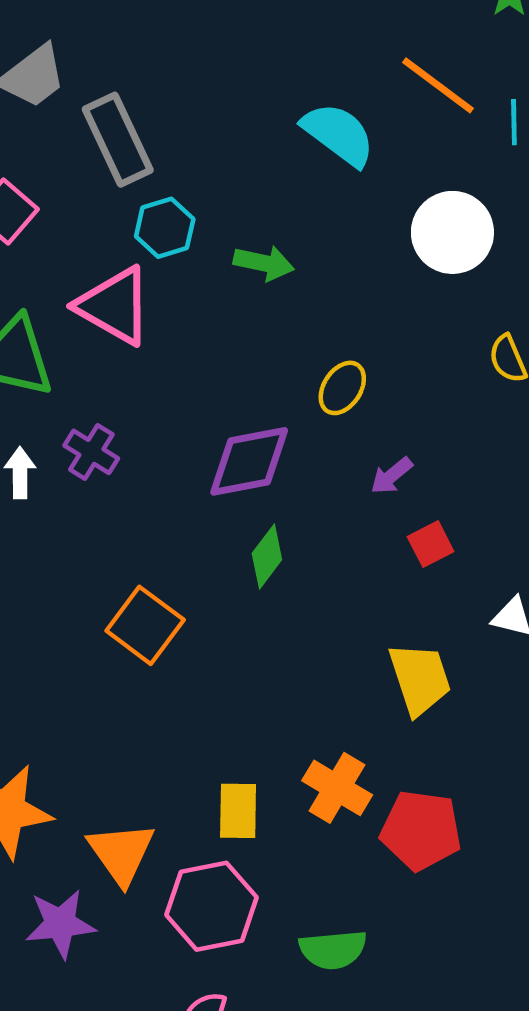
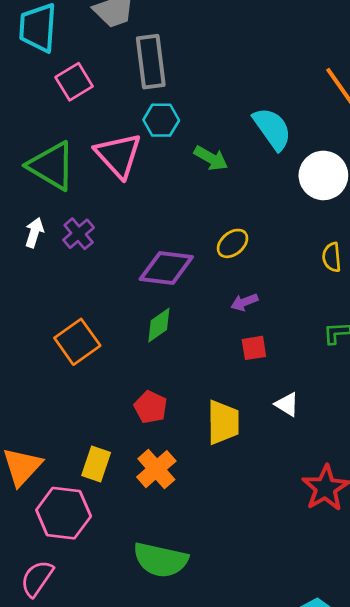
cyan semicircle: (339, 134) -> (272, 129), moved
red pentagon: (421, 830) -> (151, 407), moved, size x0.7
green semicircle: (333, 950) -> (160, 560), moved, size x1.4

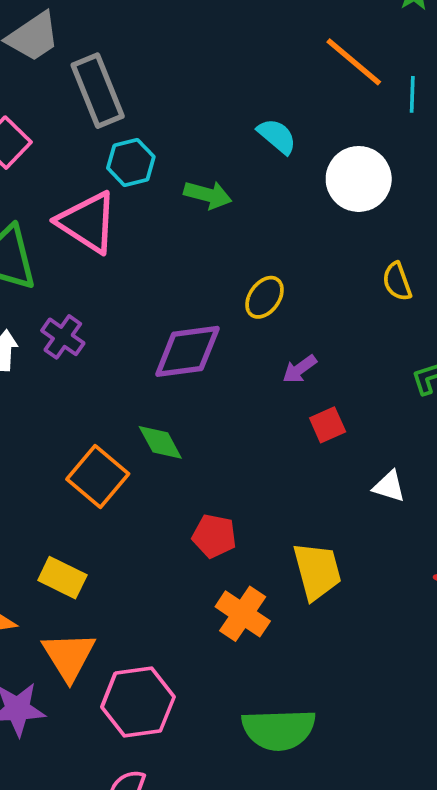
cyan semicircle: (272, 129) -> (277, 136), size x0.7
green diamond: (159, 325) -> (160, 442), moved, turned -69
yellow trapezoid: (223, 422) -> (317, 571), moved
yellow rectangle: (96, 464) -> (62, 578), moved, turned -68

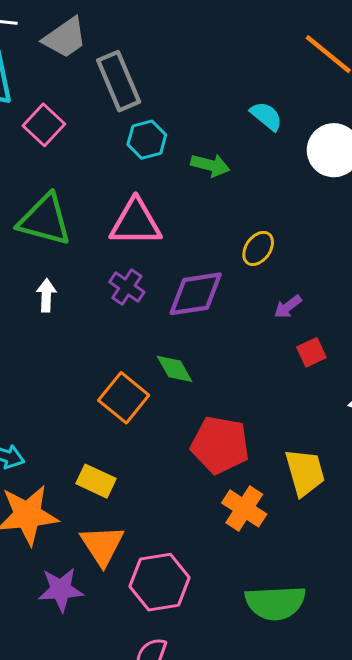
pink triangle: (88, 222) -> (136, 223), moved, turned -32
purple cross: (63, 337) -> (127, 287), moved
red pentagon: (214, 536) -> (220, 445), size x1.6

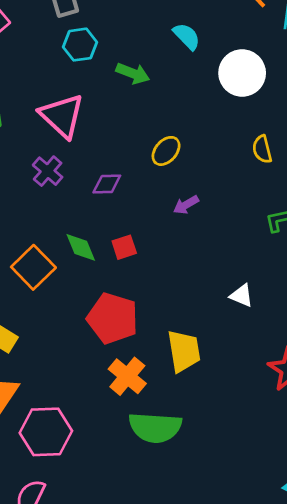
pink triangle: (136, 223) -> (62, 116), turned 36
purple diamond: (196, 294) -> (107, 184), size x0.6
red square: (311, 352) -> (124, 247), moved
green semicircle: (275, 603) -> (155, 428), moved

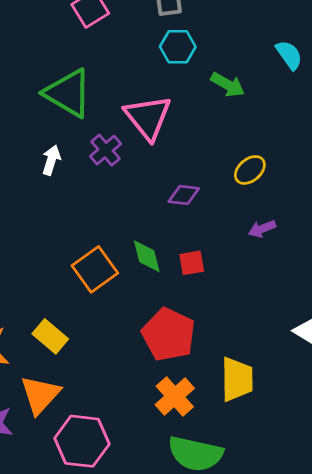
purple cross: (48, 171) -> (106, 150), moved

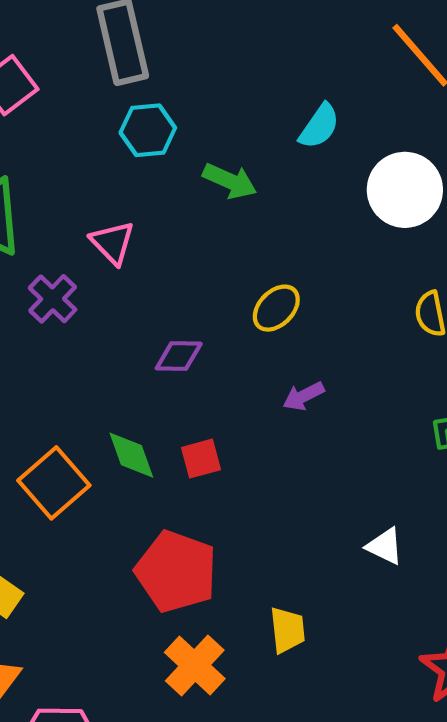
cyan semicircle: (289, 55) -> (319, 126), turned 76
pink triangle: (148, 117) -> (113, 243), size x0.6
yellow trapezoid: (237, 379) -> (287, 630), size x0.7

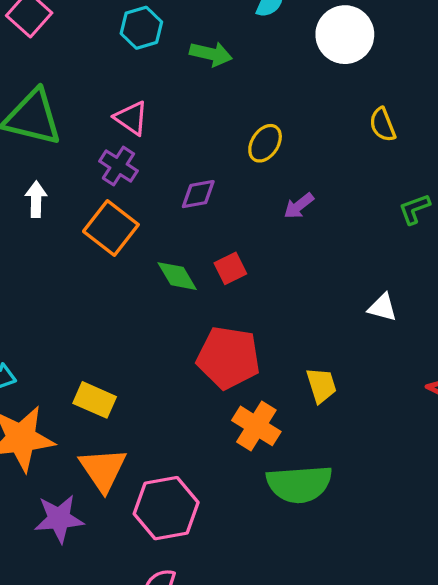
purple cross: (53, 299) -> (118, 166), moved
orange square: (54, 483) -> (111, 228), moved

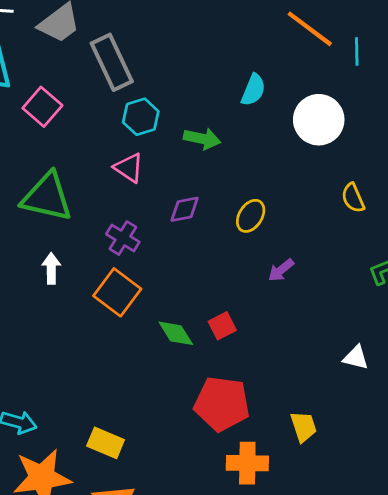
pink triangle: (131, 118) -> (129, 168), moved
purple diamond: (198, 194) -> (185, 209), moved
orange cross: (256, 426) -> (247, 463), turned -30

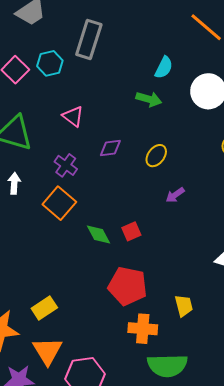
gray rectangle: (112, 62) -> (89, 40), moved, turned 39
cyan hexagon: (141, 117) -> (50, 63), moved
green arrow: (202, 139) -> (149, 99), moved
yellow rectangle: (106, 443) -> (44, 308), turned -60

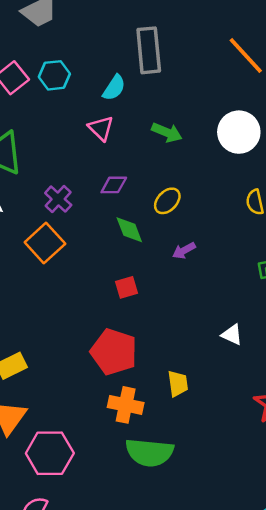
gray rectangle: (89, 40) -> (149, 50), moved, turned -30
cyan semicircle: (164, 67) -> (114, 88), moved
pink triangle: (73, 116) -> (101, 128), moved
green diamond: (99, 234) -> (129, 230), moved

